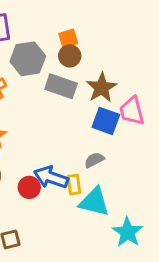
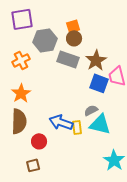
red circle: (29, 187) -> (39, 141), moved
cyan triangle: (94, 202) -> (100, 124), moved

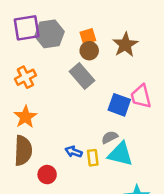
gray hexagon: (45, 40) -> (49, 34), moved
gray rectangle: (68, 59) -> (82, 76), turned 30
brown star: (96, 60) -> (125, 45), moved
blue arrow: (61, 122) -> (74, 152), size x0.6

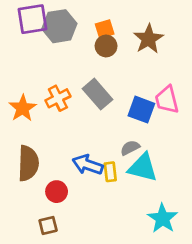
gray rectangle: (82, 76) -> (98, 94), moved
orange cross: (25, 77) -> (58, 98), moved
orange star: (25, 117) -> (23, 108), moved
blue arrow: (74, 152) -> (88, 165), size x1.5

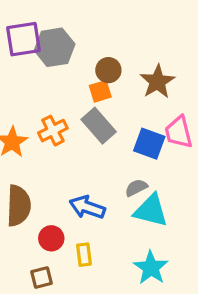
orange square: (105, 29) -> (100, 91), moved
brown star: (148, 39) -> (157, 82), moved
yellow rectangle: (110, 172) -> (84, 255), moved
cyan star: (163, 218) -> (151, 268), moved

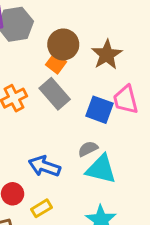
brown circle: (108, 70) -> (63, 44), size x1.4
orange square: (100, 91) -> (56, 63), turned -36
yellow rectangle: (84, 255) -> (42, 208), turned 66

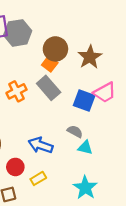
pink trapezoid: (126, 100) -> (105, 93), turned -105
gray semicircle: (88, 149) -> (75, 131), turned 56
cyan triangle: (101, 169) -> (85, 148), size x0.6

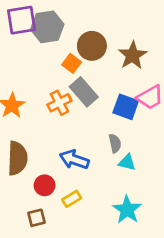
orange square: (50, 64) -> (72, 63), moved
orange cross: (16, 91) -> (59, 103), moved
gray semicircle: (75, 131) -> (115, 143), turned 49

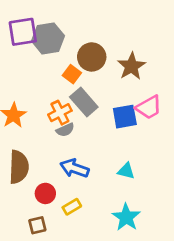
blue square: (126, 107) -> (125, 117), turned -30
gray semicircle: (115, 143) -> (65, 130), moved, turned 78

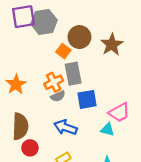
gray rectangle: (84, 102) -> (73, 74), turned 30
pink trapezoid: (149, 107) -> (119, 112), moved
blue square: (125, 117) -> (87, 99), moved
red circle: (45, 193) -> (30, 148), moved

